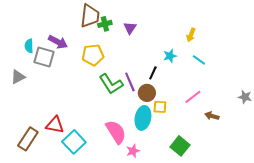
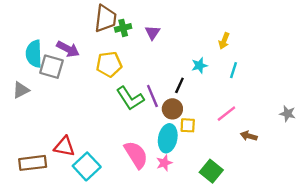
cyan semicircle: (29, 46) -> (34, 54), size x1.6
cyan line: (199, 60) -> (233, 70), turned 72
brown rectangle: (28, 139) -> (33, 163), turned 50
pink star: (133, 151) -> (164, 163), moved

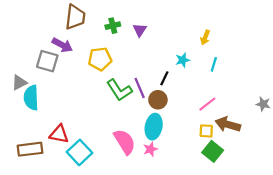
brown trapezoid: (105, 18) -> (75, 17), moved
cyan semicircle: (34, 54) -> (31, 98), moved
yellow square: (188, 125) -> (206, 131), moved
brown arrow: (249, 136) -> (228, 124), size x1.6
green square: (211, 171) -> (213, 151), moved

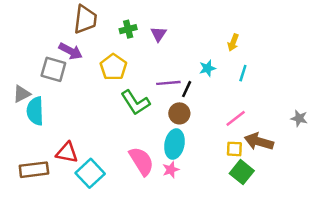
yellow pentagon: (100, 59) -> (113, 67), turned -30
purple line: (140, 88) -> (168, 83), moved, turned -72

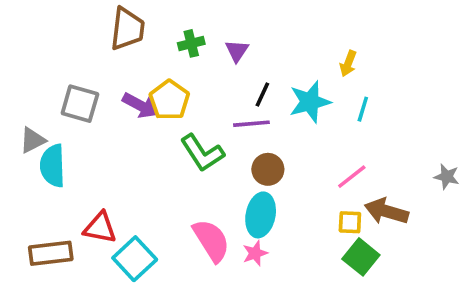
purple arrow: (71, 51) -> (140, 105), moved
cyan star: (207, 68) -> (310, 102), size x1.6
black line: (187, 89) -> (262, 95), moved

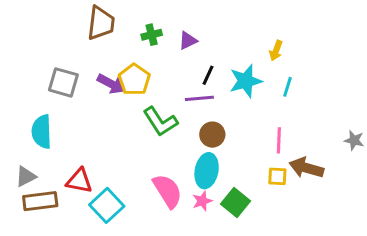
purple triangle: (237, 51) -> (188, 40), turned 30
gray triangle: (33, 140) -> (26, 176), moved
pink line: (352, 177) -> (279, 140), turned -50
green square: (361, 257) -> (235, 203), moved

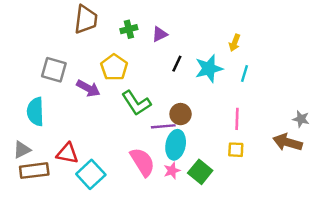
purple arrow: (111, 84) -> (88, 88), moved
purple line: (199, 98) -> (163, 126), moved
brown arrow: (306, 168) -> (287, 142), moved

